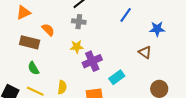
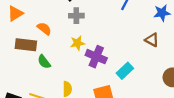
purple cross: (92, 61) -> (96, 57), turned -36
green semicircle: (33, 68) -> (44, 62), moved

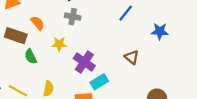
brown triangle: (152, 40) -> (132, 57), moved
yellow star: (77, 43) -> (59, 44), moved
cyan rectangle: (125, 71) -> (99, 82), moved

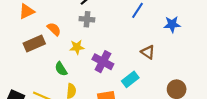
brown rectangle: (16, 36) -> (34, 43), turned -36
green semicircle: (31, 56) -> (61, 69), moved
cyan rectangle: (99, 82) -> (130, 79), moved

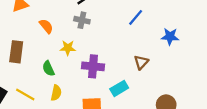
brown rectangle: (34, 43) -> (16, 52), moved, turned -66
brown triangle: (148, 52) -> (141, 62), turned 32
purple cross: (103, 62) -> (93, 66), turned -30

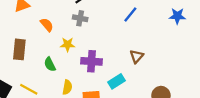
blue star: (170, 36) -> (177, 16), moved
yellow semicircle: (56, 93) -> (67, 87), moved

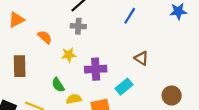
brown triangle: (137, 56) -> (141, 58), turned -32
green semicircle: (50, 64) -> (58, 85), moved
yellow semicircle: (67, 87) -> (74, 99), turned -104

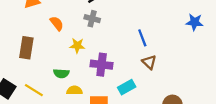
blue line: (130, 16) -> (142, 38), moved, turned -63
green semicircle: (58, 85) -> (61, 73), turned -64

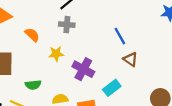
purple cross: (102, 65) -> (83, 69), turned 30
green semicircle: (61, 73) -> (33, 85), moved

